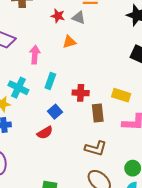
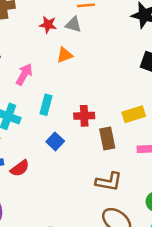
pink arrow: (35, 55) -> (24, 74), turned 30
yellow rectangle: (121, 95) -> (134, 114), turned -30
red semicircle: (45, 133) -> (20, 168), moved

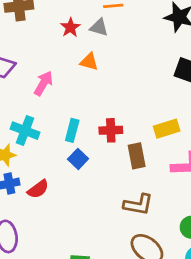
red star: (48, 25) -> (70, 27), turned 30
orange triangle: (65, 55) -> (89, 62), turned 36
cyan rectangle: (46, 105) -> (72, 130), moved

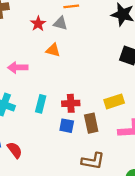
pink arrow: (43, 83) -> (18, 67), turned -120
blue square: (78, 159) -> (67, 126), moved, turned -32
red semicircle: (38, 189) -> (15, 150), turned -90

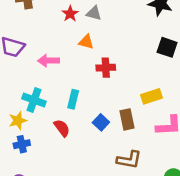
red cross: (71, 103) -> (106, 68), moved
blue square: (67, 126) -> (101, 122), turned 32
red semicircle: (15, 150) -> (62, 128), moved

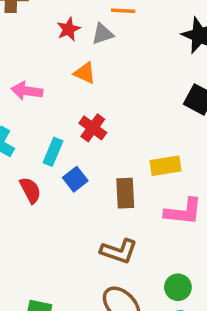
gray triangle: (94, 13) -> (103, 34), turned -42
red cross: (106, 68) -> (93, 128), moved, turned 30
blue square: (101, 122) -> (75, 179), moved

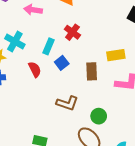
brown L-shape: (119, 251) -> (67, 103), moved
green circle: (178, 287) -> (99, 116), moved

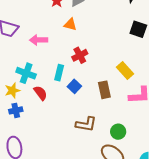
red cross: (72, 32) -> (80, 55), turned 35
yellow rectangle: (116, 55) -> (125, 70), turned 66
red semicircle: (35, 69) -> (40, 93), moved

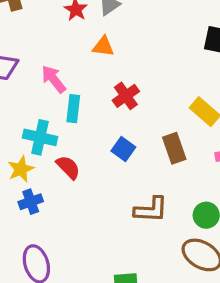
pink arrow: (39, 40) -> (54, 79), turned 60
cyan rectangle: (59, 73) -> (73, 109), moved

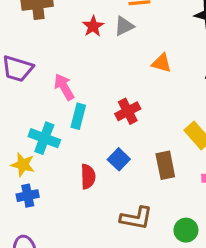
orange triangle: (103, 46) -> (162, 63), moved
red semicircle: (68, 167) -> (88, 177), moved, turned 35
yellow star: (21, 169) -> (23, 165), turned 30

